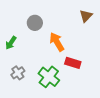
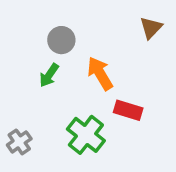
green arrow: (11, 43) -> (49, 75), moved
gray cross: (18, 73) -> (19, 142), moved

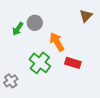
green arrow: (49, 75) -> (18, 29), moved
green cross: (86, 135) -> (40, 63), moved

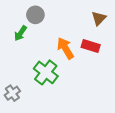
gray circle: (35, 23) -> (35, 15), moved
red rectangle: (73, 63) -> (91, 46), moved

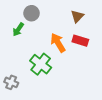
brown triangle: (99, 18) -> (77, 16), moved
gray cross: (12, 93) -> (11, 82), turned -32

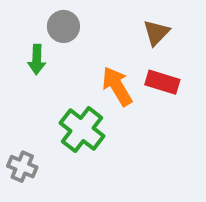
green arrow: (18, 29) -> (37, 59), turned -32

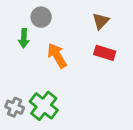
orange arrow: (117, 86) -> (57, 56), moved
green cross: (82, 130) -> (44, 106), moved

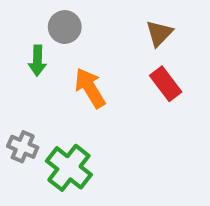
red rectangle: (105, 53) -> (166, 84), turned 36
gray cross: (15, 107) -> (23, 147), moved

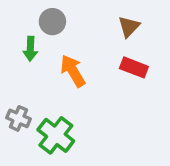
red rectangle: (166, 84) -> (134, 67), turned -32

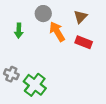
gray circle: (52, 22) -> (43, 14), moved
orange arrow: (73, 71) -> (57, 32), moved

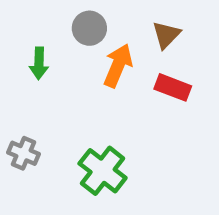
orange arrow: (57, 32) -> (118, 65), turned 54
green cross: (35, 85) -> (103, 171), moved

